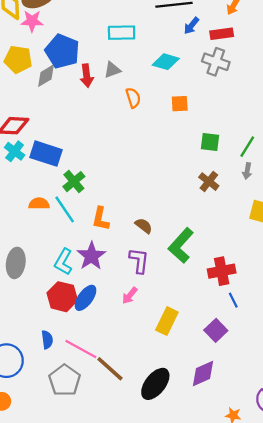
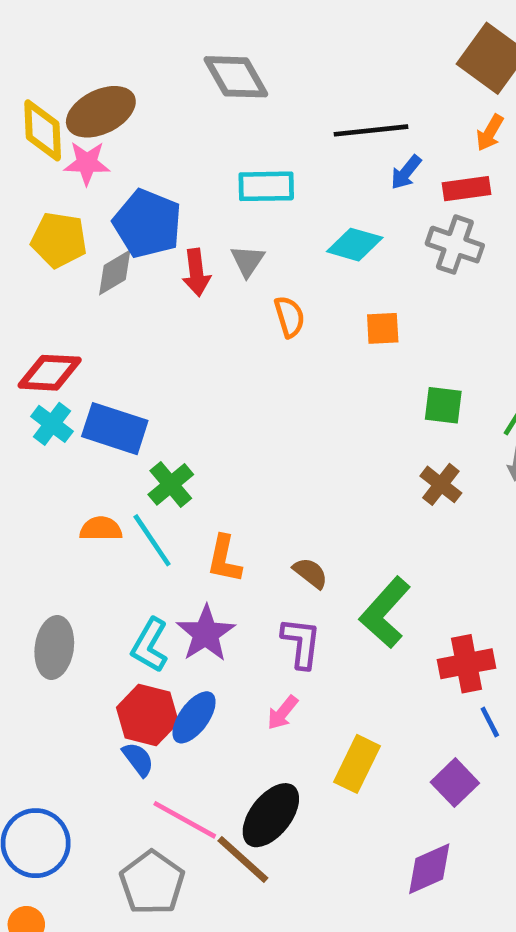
gray triangle: (112, 70) -> (248, 261), turned -36
blue semicircle: (47, 340) -> (138, 759), moved, turned -30
black ellipse: (155, 384) -> (271, 815), moved

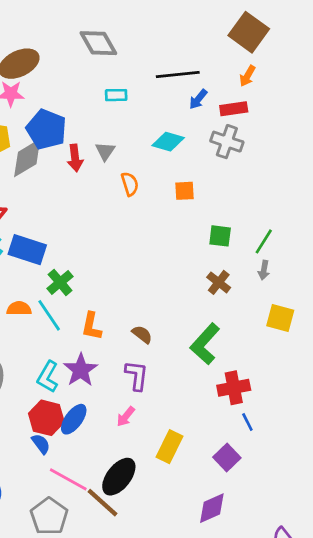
cyan rectangle: (266, 186) -> (116, 95), moved, size x0.7
gray diamond: (115, 272) -> (27, 158), size x1.4
green L-shape: (385, 613) -> (205, 344), moved

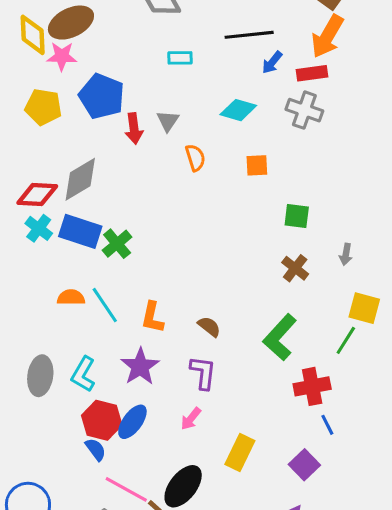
orange arrow: (247, 76) -> (327, 36), size x1.8
gray diamond: (27, 158) -> (80, 179), moved
green line: (264, 241) -> (346, 340), moved
green cross: (60, 282) -> (117, 244), moved
cyan L-shape: (48, 377) -> (83, 374), moved

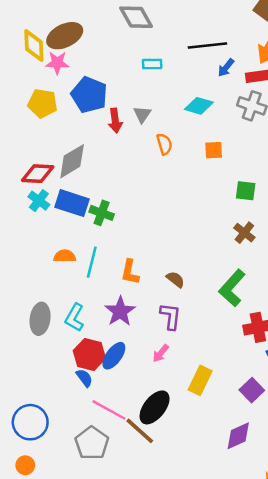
green cross: (117, 244) -> (102, 213), turned -30
cyan line: (105, 305) -> (92, 262), turned 48

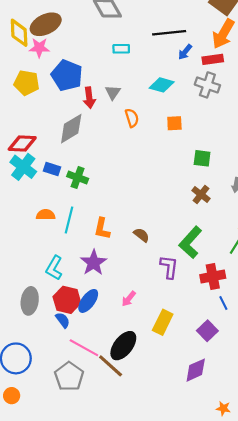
gray diamond: (72, 161) -> (71, 129), moved
cyan cross: (39, 201) -> (23, 167), size x1.4
blue rectangle: (72, 203) -> (52, 169), size x0.6
purple L-shape: (171, 316) -> (169, 267), moved
gray ellipse: (40, 319) -> (30, 301), moved

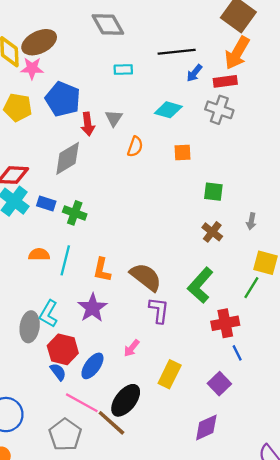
orange semicircle: (132, 118) -> (135, 147), turned 36
brown semicircle: (141, 235) -> (146, 277), size x1.8
purple L-shape: (169, 267) -> (159, 310), moved
gray ellipse: (30, 301) -> (30, 327), moved
blue ellipse: (88, 301) -> (92, 366), moved

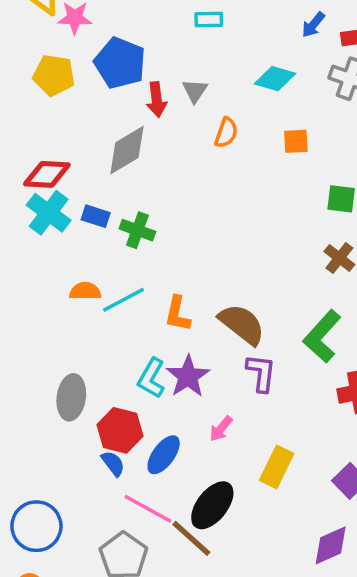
cyan line: (65, 260) -> (123, 300), turned 48
purple star: (92, 308) -> (188, 376), moved
cyan L-shape: (49, 314) -> (151, 378), moved

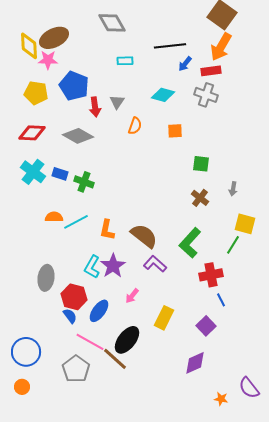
gray diamond: (127, 150) -> (78, 136), turned 60
red diamond: (47, 174) -> (32, 133), moved
purple L-shape: (261, 373) -> (155, 264), turned -55

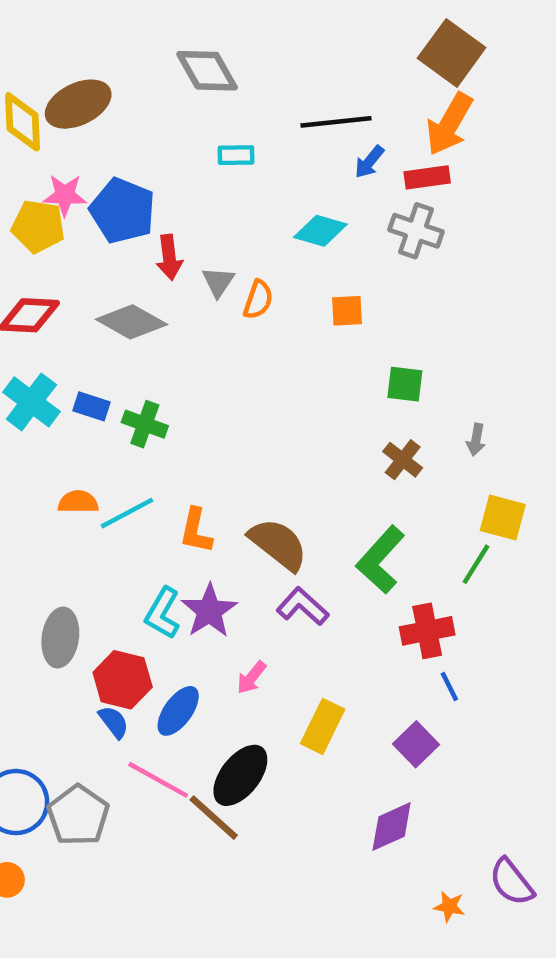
pink star: (48, 60) -> (65, 195), moved
gray triangle: (117, 102) -> (218, 282), moved
gray pentagon: (76, 369) -> (78, 815), moved

